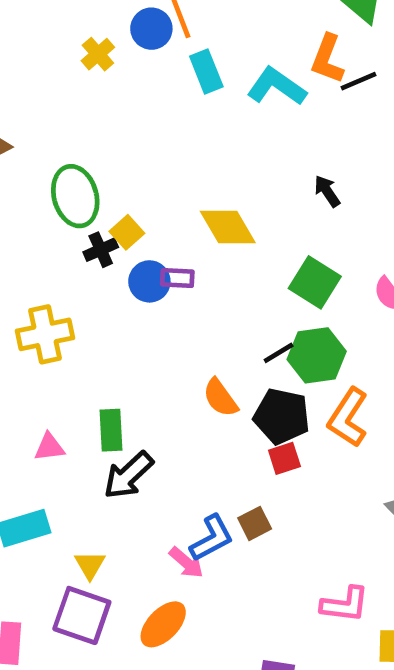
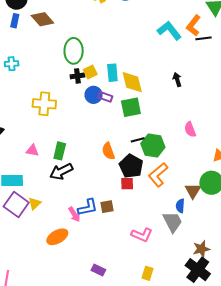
cyan rectangle: (206, 71) -> (112, 73), moved
green square: (315, 282) -> (131, 107), moved, turned 30
pink L-shape: (345, 604) -> (142, 235), moved
purple square: (82, 615) -> (16, 204), moved

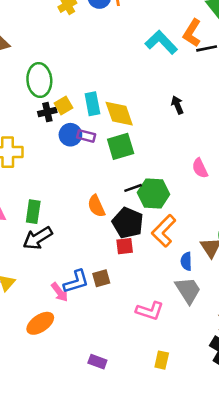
blue semicircle: (180, 206) -> (186, 261), moved

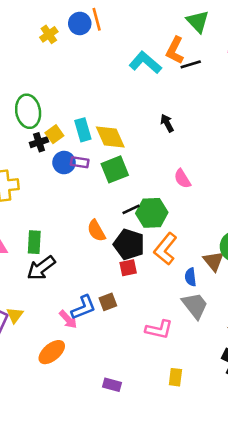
pink semicircle: (200, 168) -> (182, 179), moved

